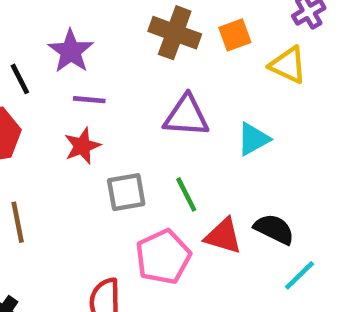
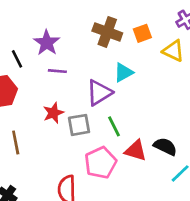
purple triangle: (186, 116) -> (99, 93), moved, turned -36
cyan triangle: (253, 139) -> (123, 72), moved
red star: (82, 146) -> (53, 113), moved

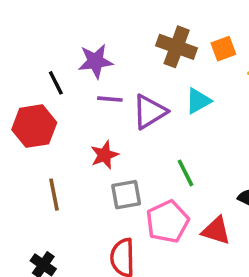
purple star: (47, 43) -> (95, 61), turned 30
purple triangle: (99, 93) -> (150, 112), moved
gray square: (79, 125) -> (126, 195), moved
red triangle: (136, 151) -> (216, 231), moved

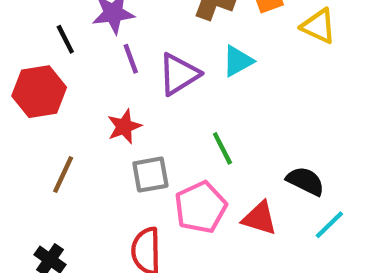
purple line: (110, 99) -> (131, 59), turned 65
brown line: (54, 195) -> (63, 175), turned 36

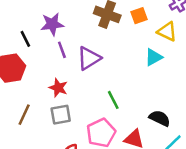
cyan triangle: (238, 61) -> (154, 57), moved
red star: (124, 127) -> (58, 88), turned -30
gray square: (150, 175) -> (61, 115), moved

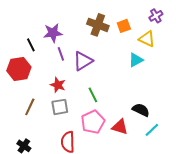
green line: (113, 100) -> (93, 95), moved

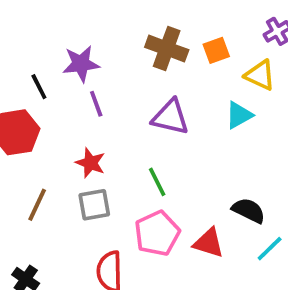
purple triangle: (83, 61) -> (170, 117), moved, turned 45

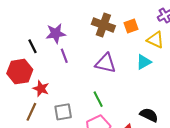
red star: (90, 163) -> (41, 89), moved

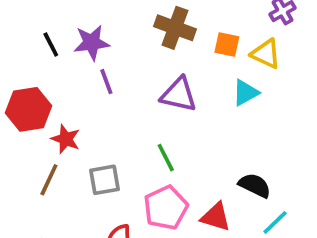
orange square: (131, 26) -> (227, 44), moved, turned 32
black line: (32, 46) -> (51, 44), moved

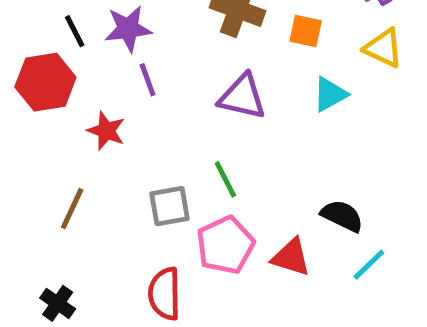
yellow triangle: (266, 54) -> (383, 48), moved
red hexagon: (29, 109) -> (45, 82), moved
red star: (66, 139) -> (106, 131), moved
gray square: (105, 180) -> (169, 206), moved

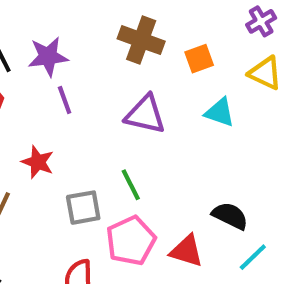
orange square: (306, 31) -> (199, 59), turned -32
cyan triangle: (330, 94) -> (220, 112), turned 48
red star: (106, 131) -> (38, 162), moved

